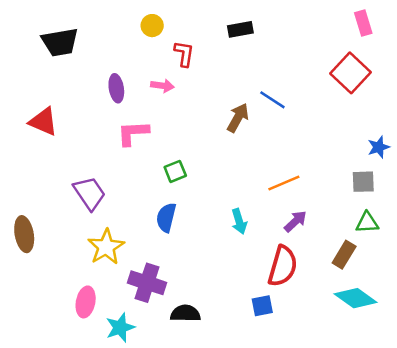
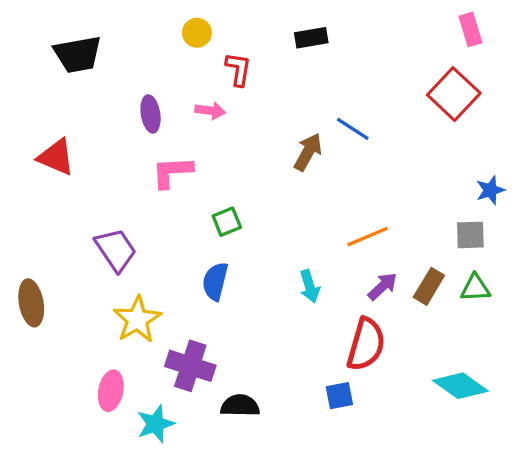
brown rectangle: (344, 255) -> (429, 286), moved

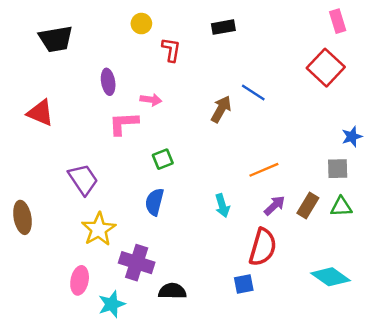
pink arrow: (210, 111) -> (151, 100), moved

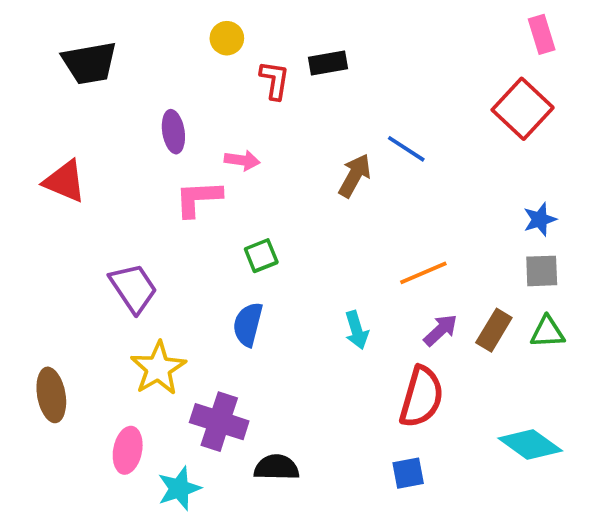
black rectangle: (223, 27) -> (328, 63), moved
blue star: (352, 137) -> (540, 219), moved
brown ellipse: (22, 217) -> (51, 395), moved
blue square: (244, 284) -> (408, 473), moved

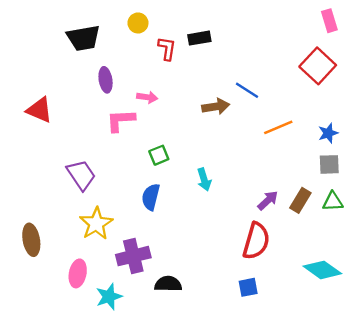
black trapezoid: (89, 63) -> (83, 38), moved
brown arrow: (355, 176) -> (216, 106), turned 52
orange line: (423, 273) -> (278, 127), moved
cyan arrow: (357, 330) -> (204, 180), moved
purple cross: (219, 422) -> (133, 256), turned -32

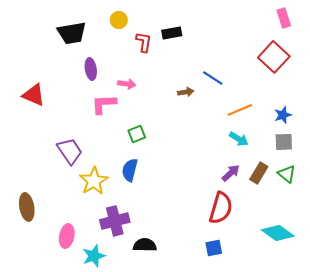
brown arrow: (216, 106) -> (186, 92), size x0.7
cyan arrow: (204, 180) -> (239, 139), moved, turned -42
green triangle: (333, 202) -> (287, 174), turned 42
yellow star: (96, 224) -> (94, 181), moved

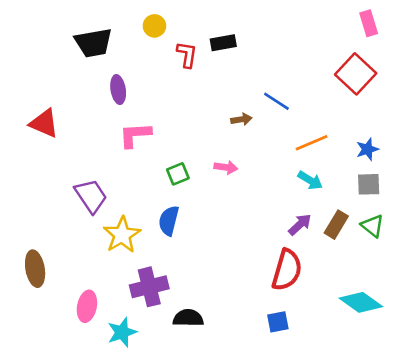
pink arrow: (127, 84) -> (226, 167), moved

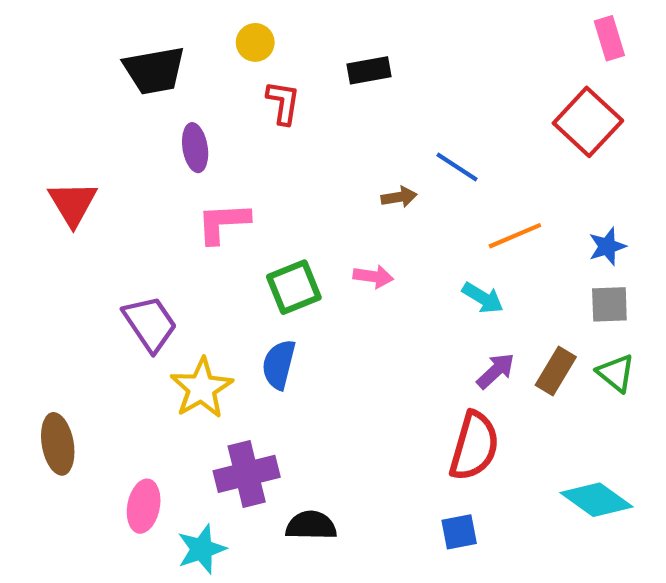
red L-shape: (187, 54) -> (283, 103), moved
red triangle: (44, 123) -> (73, 203), turned 36
green square: (178, 174) -> (294, 287), size x1.4
cyan arrow: (310, 180) -> (483, 298), moved

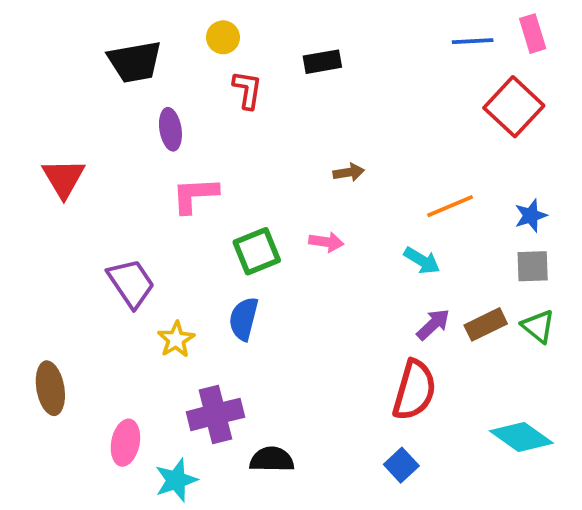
blue line: (457, 167) -> (473, 41), moved, turned -36
brown rectangle: (556, 371) -> (486, 324), turned 33
yellow star: (202, 388) -> (176, 339), size x0.7
blue square: (459, 532) -> (401, 465), turned -32

